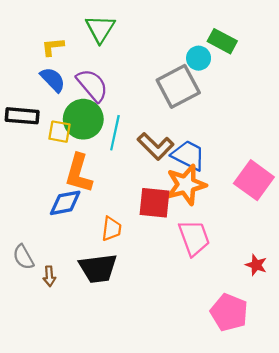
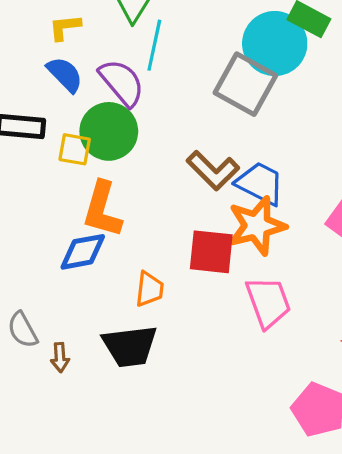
cyan circle: (199, 58) -> (275, 44), size x1.8
gray square: (178, 86) -> (245, 84), turned -33
cyan line: (115, 133) -> (154, 45), moved

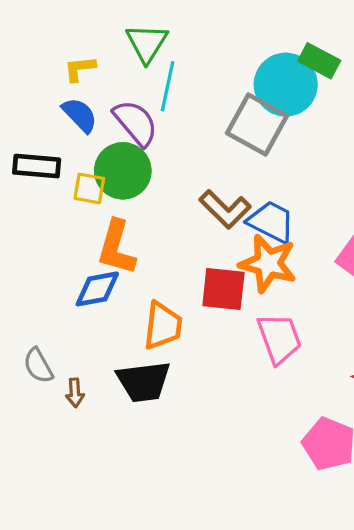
orange star: (257, 226) -> (268, 263), turned 30
orange trapezoid: (149, 289) -> (163, 326), size x1.4

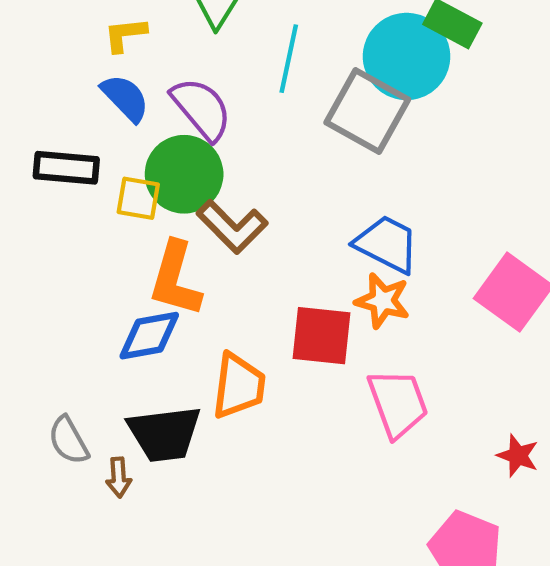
cyan line: (168, 86) -> (289, 59), moved
brown L-shape: (225, 209) -> (232, 227), moved
orange star: (268, 263) -> (383, 301), size x0.7
black trapezoid: (144, 382) -> (164, 434), moved

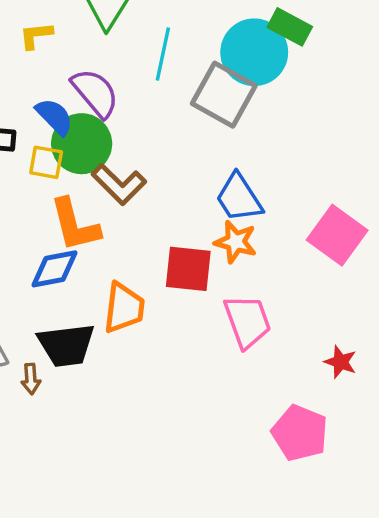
blue semicircle: (125, 98) -> (55, 117), moved
blue trapezoid: (387, 244) -> (239, 198), turned -150
orange L-shape: (175, 279) -> (75, 225), turned -30

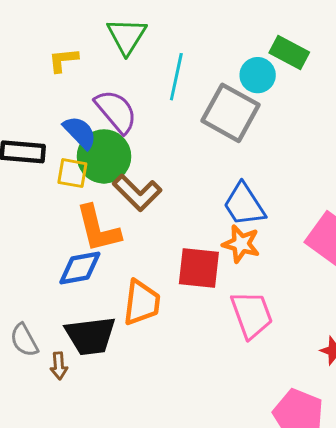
cyan circle: (254, 52) -> (258, 75), size x0.6

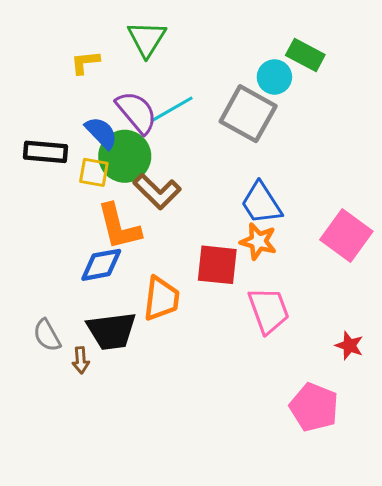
cyan line: (176, 77) -> (172, 109), moved, turned 48

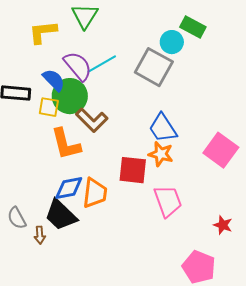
yellow L-shape: (85, 62) -> (43, 32), size x1.4
blue diamond: (101, 265) -> (69, 188), moved
black trapezoid: (112, 331) -> (61, 215), turned 51

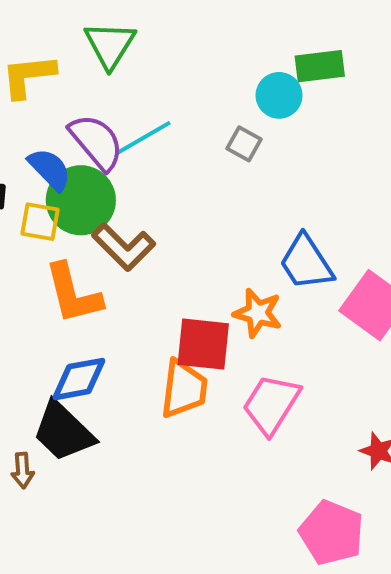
green rectangle: (193, 27) -> (320, 66), turned -35
gray square: (154, 67) -> (244, 144), size x0.5
blue trapezoid: (163, 128) -> (306, 262), moved
orange trapezoid: (95, 193) -> (184, 389), moved
pink trapezoid: (168, 201) -> (271, 404), turned -128

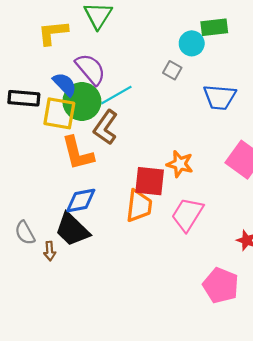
cyan line: (143, 138) -> (116, 95), moved
yellow square: (40, 222) -> (59, 113), size x1.5
brown L-shape: (124, 247) -> (106, 127), turned 80
blue trapezoid: (306, 262) -> (220, 97), moved, turned -52

